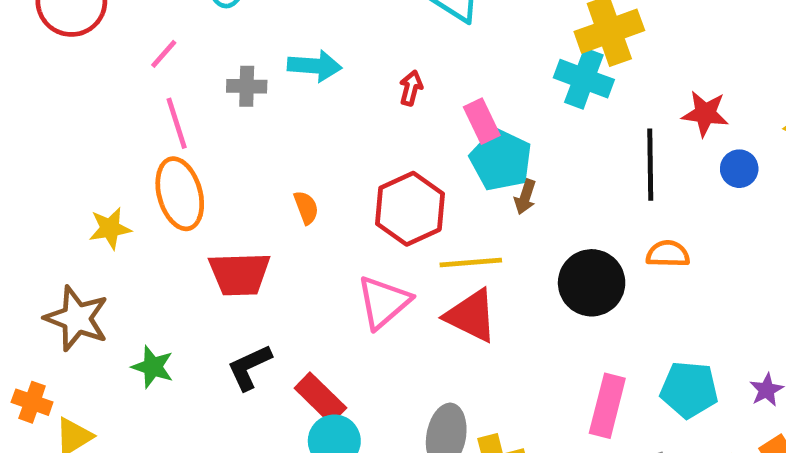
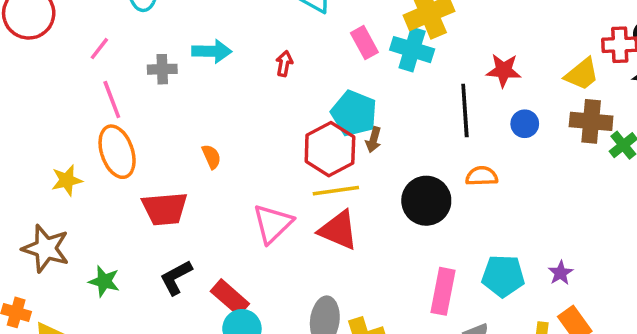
pink rectangle: (482, 121) -> (364, 43), moved
blue circle: (739, 169) -> (525, 124), moved
red hexagon: (410, 209) -> (330, 149), moved

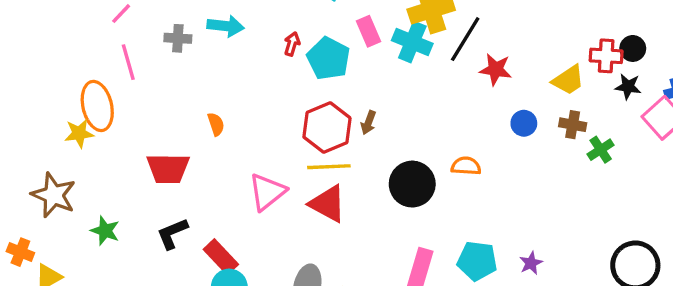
black line: (465, 111) -> (465, 39), moved, turned 30
cyan pentagon: (354, 113) -> (328, 58), moved
brown cross: (591, 121) -> (573, 125), size x0.7
blue circle: (525, 124) -> (524, 123), moved
orange ellipse: (117, 152) -> (97, 106), moved

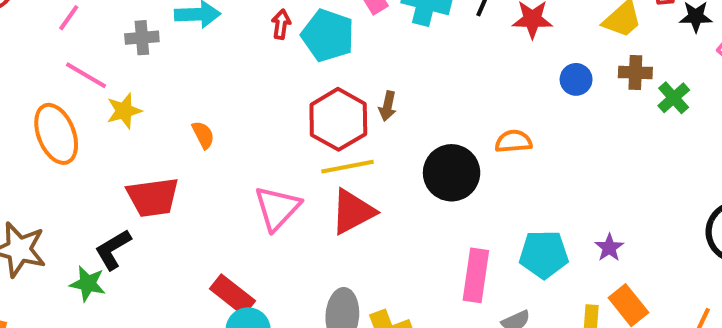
pink line: (128, 62) -> (86, 75), turned -36
yellow star: (79, 133) -> (124, 111), moved
red triangle: (328, 204) -> (353, 212), turned -48
black L-shape: (172, 234) -> (113, 249), moved

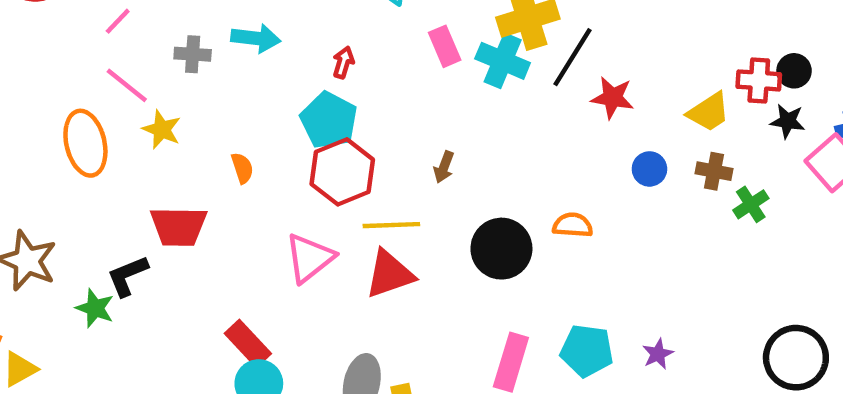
cyan pentagon: (328, 35) -> (329, 120), moved
yellow star: (124, 111) -> (162, 129), turned 30
red hexagon: (338, 119) -> (342, 172), moved

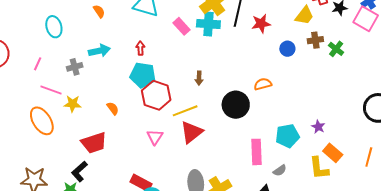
pink triangle: (310, 258) -> (155, 137), size x0.7

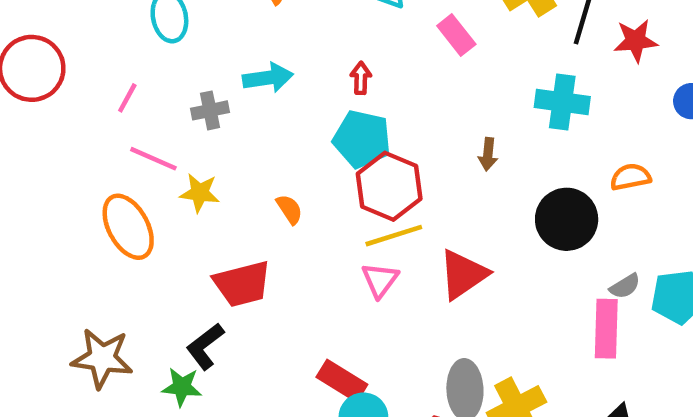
cyan cross: (208, 24) -> (562, 102), moved
yellow line: (185, 111) -> (394, 236), moved
gray semicircle: (280, 170) -> (625, 286), moved

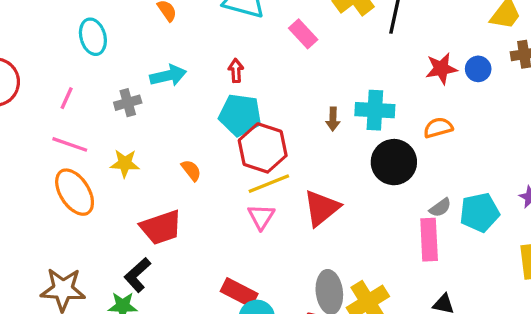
red star: (636, 41) -> (441, 69), moved
cyan cross: (562, 102) -> (375, 110), moved
pink line: (153, 159) -> (70, 144), moved

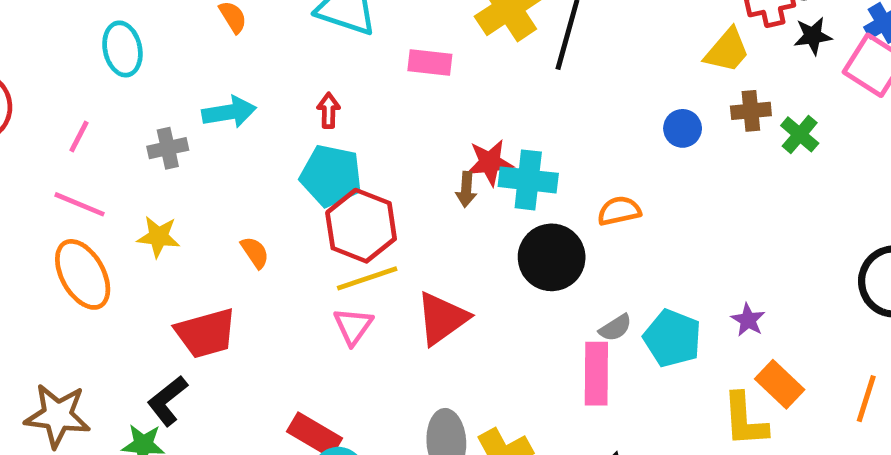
pink rectangle: (303, 34) -> (430, 63), turned -44
red star: (441, 69) -> (490, 162), moved
cyan pentagon: (480, 212) -> (672, 338), turned 30

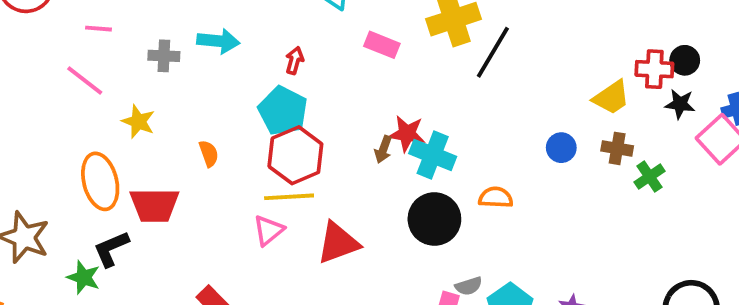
pink line: (79, 136) -> (98, 29), turned 52
orange ellipse: (83, 274) -> (100, 181), moved

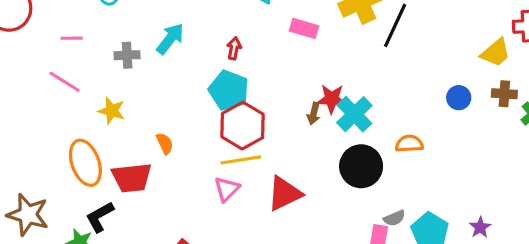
cyan arrow: (218, 41) -> (170, 39), turned -52
orange semicircle: (209, 154) -> (165, 143), moved
cyan cross: (433, 155) -> (354, 114), turned 30

